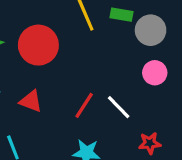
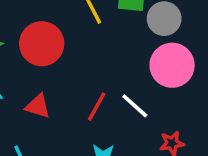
pink circle: (155, 73) -> (172, 65), size x1.6

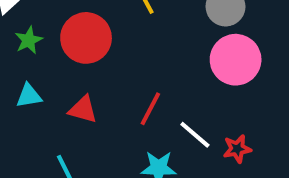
white line: (135, 106) -> (195, 135), moved

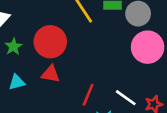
red triangle: (83, 109) -> (51, 74), moved
red line: (150, 109) -> (88, 95), moved

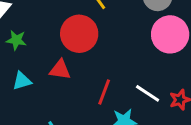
red circle: (50, 42) -> (79, 34), moved
green star: (13, 47) -> (16, 40), turned -30

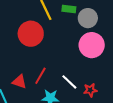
red triangle: (60, 70) -> (19, 82), moved

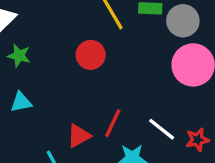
red circle: (31, 34) -> (91, 55), size x0.7
red triangle: (19, 82) -> (79, 136), turned -42

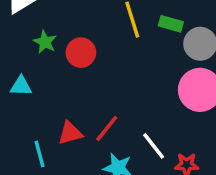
red circle: (91, 55) -> (81, 53), moved
green star: (19, 56) -> (45, 42), moved

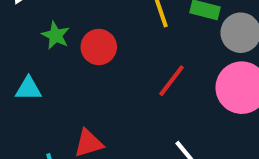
red line: (107, 128) -> (172, 81), moved

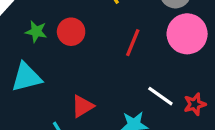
cyan triangle: (28, 89) -> (26, 77), size x1.5

